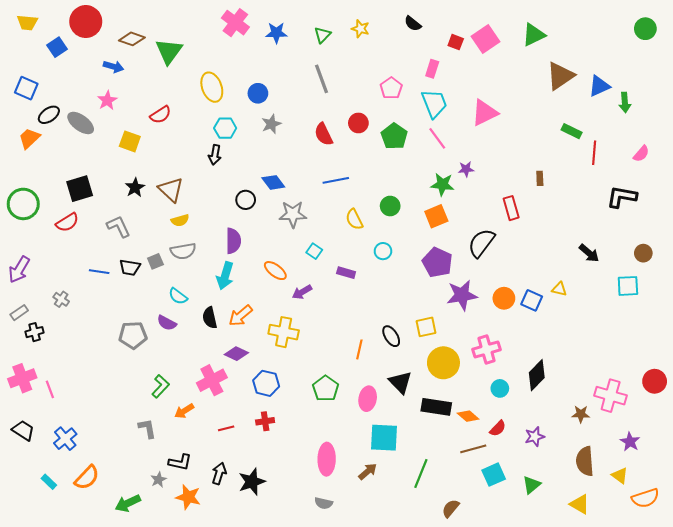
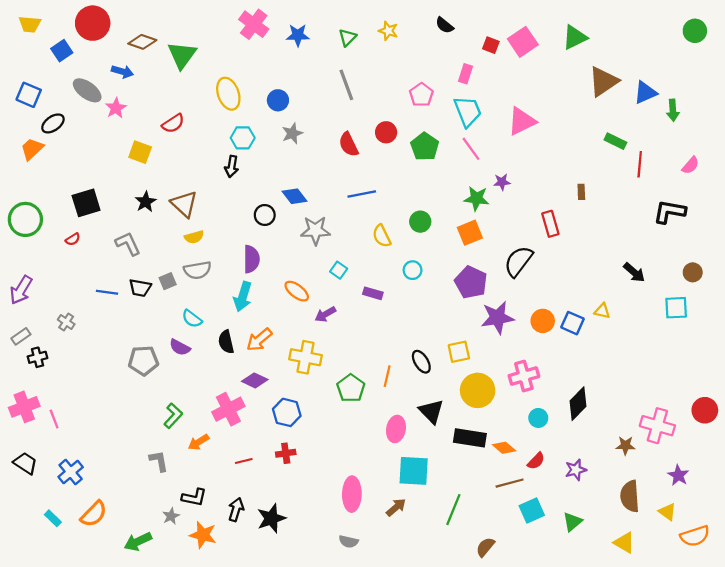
gray ellipse: (81, 123) -> (87, 90), moved
red semicircle: (67, 222) -> (73, 239), size x0.6
green pentagon: (326, 388) -> (351, 388), moved

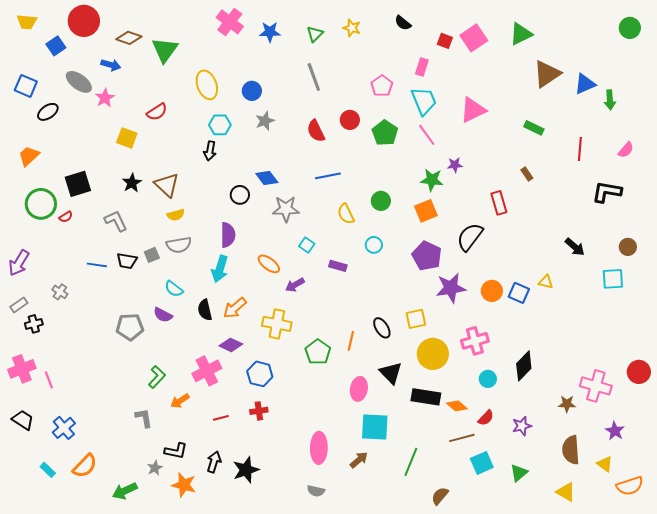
green rectangle: (615, 141) -> (534, 128), moved
orange trapezoid: (32, 149) -> (29, 156), moved
brown rectangle: (581, 192) -> (527, 174), turned -32
green circle: (25, 219) -> (41, 204), moved

